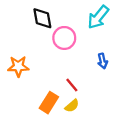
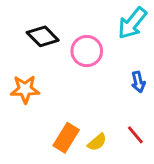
black diamond: (42, 18) -> (43, 36), moved, turned -35
red line: (72, 85) -> (135, 135), moved

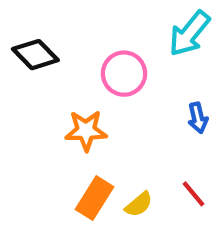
black diamond: (43, 36) -> (35, 55), moved
orange star: (25, 89) -> (86, 131), moved

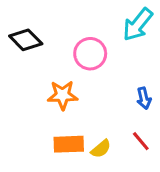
blue arrow: (198, 118) -> (144, 98), moved
orange rectangle: (94, 198) -> (69, 144), turned 56

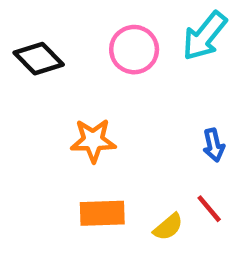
pink circle: (90, 54) -> (134, 50), moved
yellow semicircle: (101, 149) -> (168, 227), moved

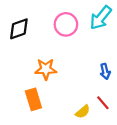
black diamond: (39, 59) -> (19, 29), turned -65
orange rectangle: (102, 213) -> (33, 99), moved, turned 75

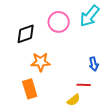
black diamond: (19, 29) -> (26, 34), moved
red line: (103, 103) -> (84, 85), moved, turned -48

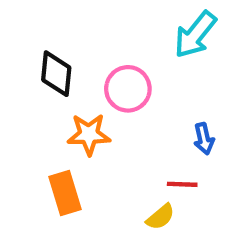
pink circle: (59, 22) -> (128, 89), moved
black diamond: (26, 34) -> (56, 74), turned -65

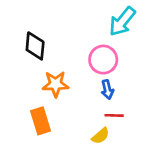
pink circle: (128, 89) -> (103, 60), moved
blue arrow: (204, 139) -> (107, 90), moved

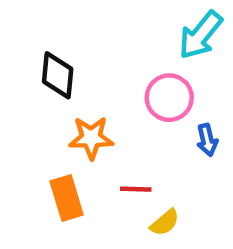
blue arrow: (107, 90) -> (207, 140), moved
red line: (114, 115) -> (136, 189), moved

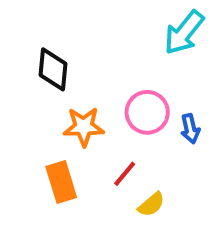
pink circle: (169, 98) -> (147, 112), moved
red line: (136, 189) -> (125, 174), turned -52

